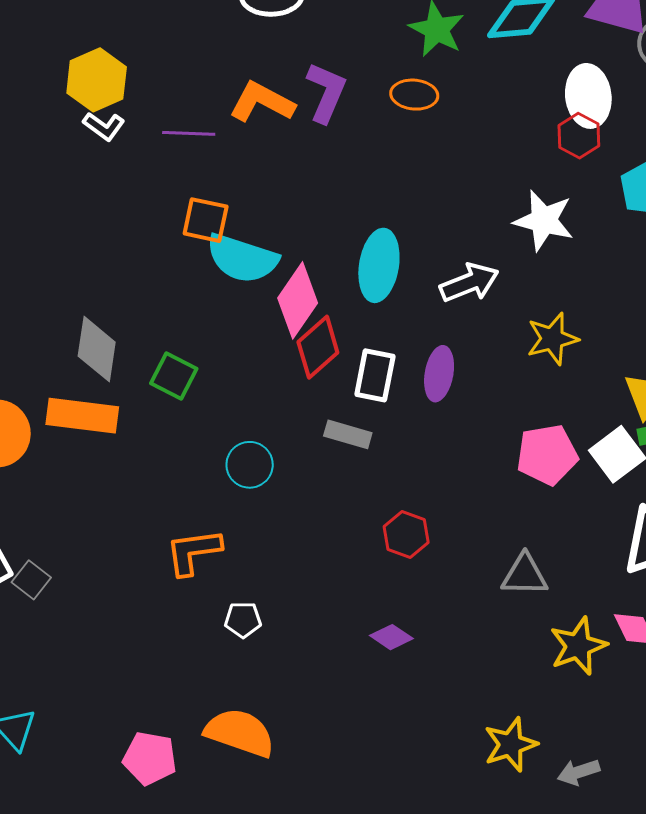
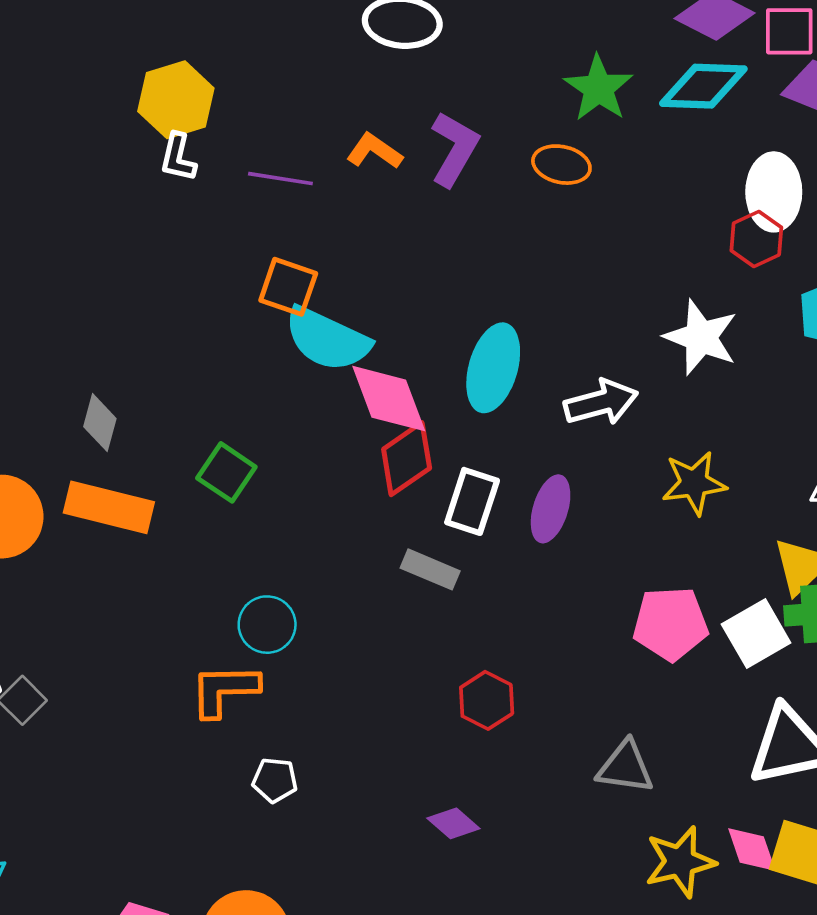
orange L-shape: (262, 102) -> (374, 151), size x0.7
white L-shape: (104, 126) -> (178, 157), turned 60
pink diamond: (298, 300) -> (389, 399), turned -62
gray diamond: (97, 349) -> (100, 423), moved, size x0.7
cyan circle: (250, 465) -> (267, 625), moved

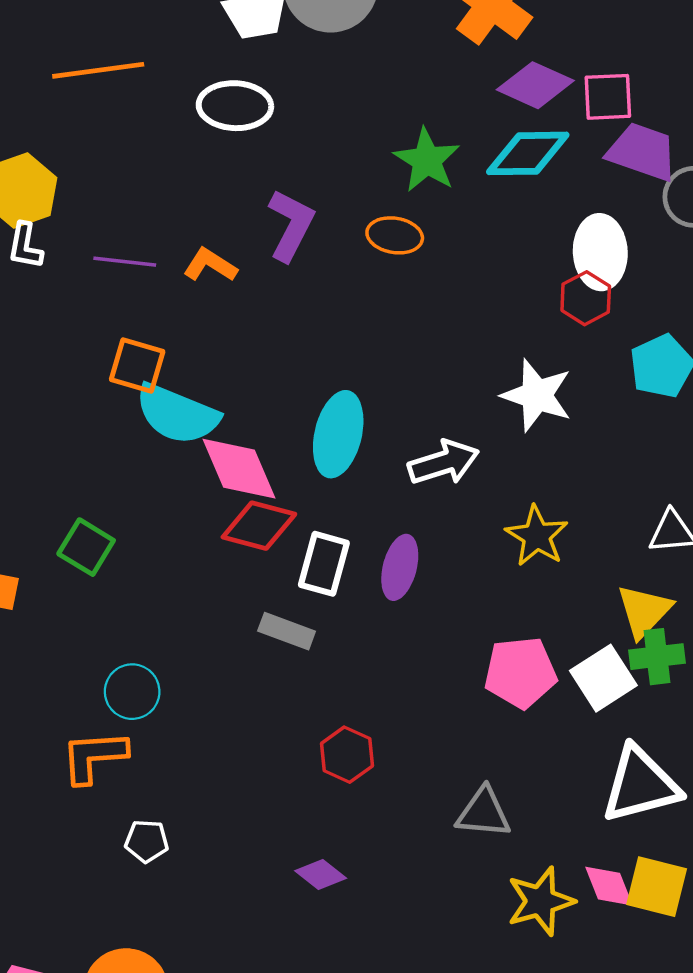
orange L-shape: (374, 151) -> (210, 265), moved
red diamond: (407, 459) -> (259, 526), turned 52
yellow star: (694, 483) -> (537, 536), turned -30

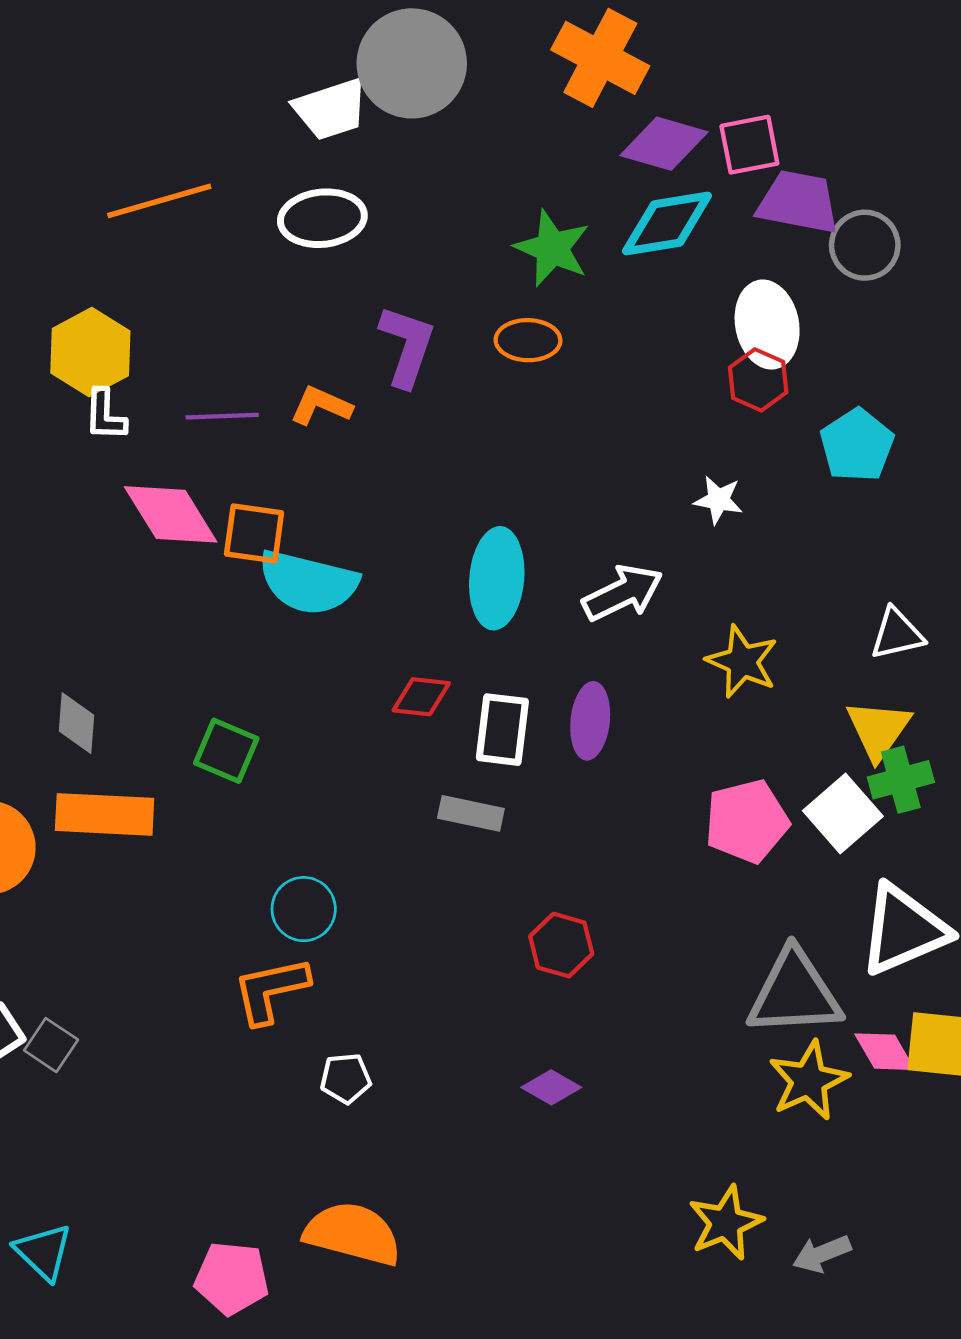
white star: (537, 395) -> (718, 500), size x0.6
pink diamond: (239, 469) -> (171, 514), moved
red diamond: (259, 526) -> (421, 697), size x0.7
gray triangle: (484, 813) -> (794, 993), moved, size x1.5

